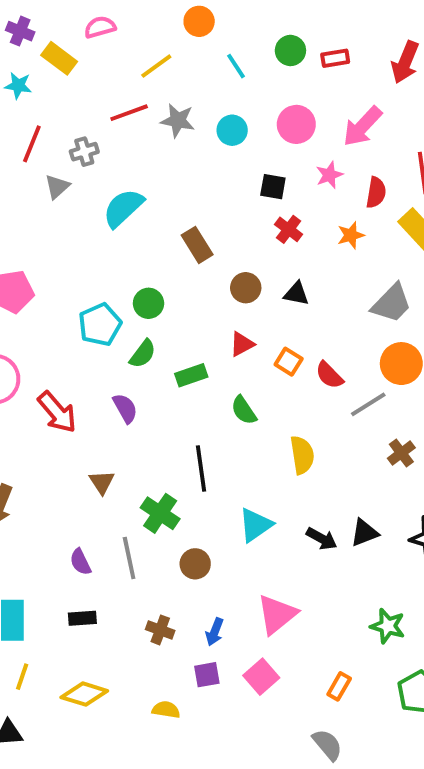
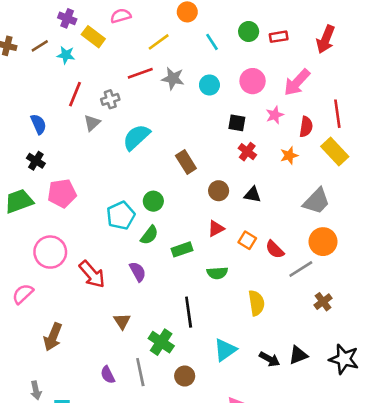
green semicircle: (244, 410) -> (217, 273), turned -60

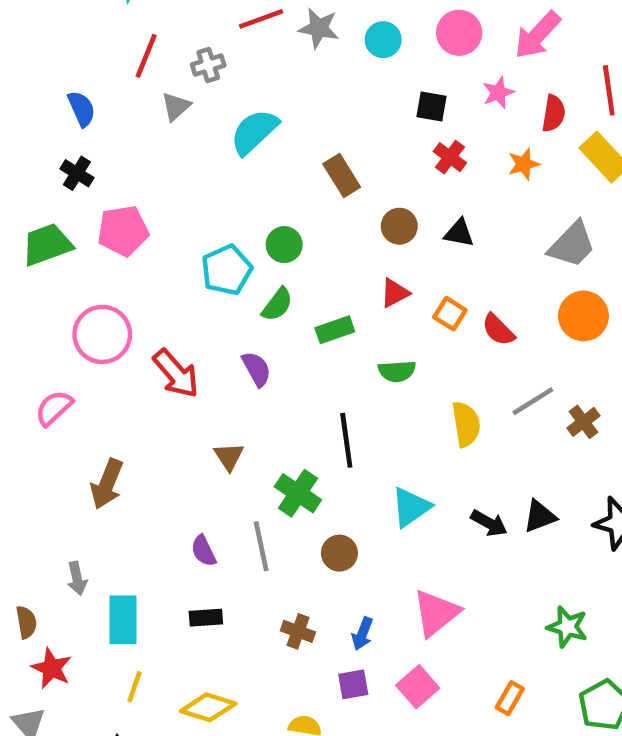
gray line: (301, 269) -> (533, 401), moved

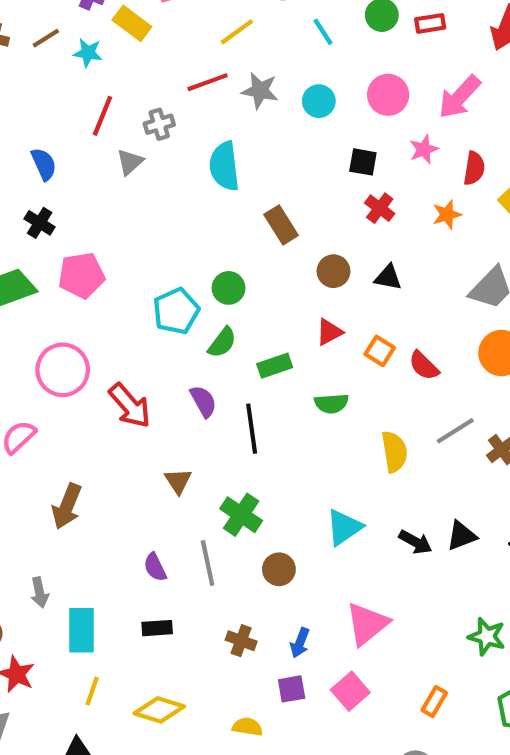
cyan semicircle: (254, 132) -> (224, 166), moved, turned -54
black line: (346, 440) -> (252, 429), moved

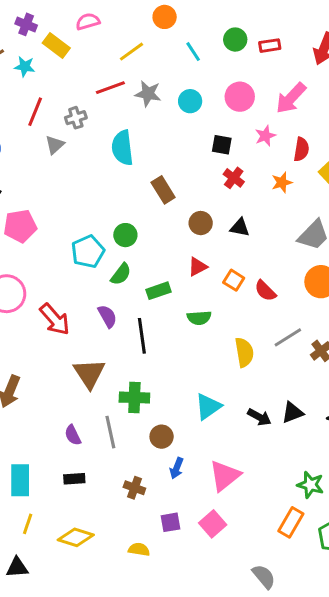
brown triangle: (178, 481) -> (89, 373), size x1.6
green cross: (241, 515) -> (134, 398), turned -32
blue arrow: (300, 643) -> (177, 468), moved
orange rectangle: (434, 702) -> (291, 522), moved, size x1.4

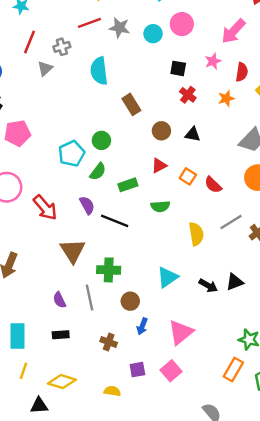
pink circle: (240, 97) -> (182, 24), moved
black line: (142, 336) -> (115, 221), turned -60
black triangle: (17, 567) -> (39, 406), moved

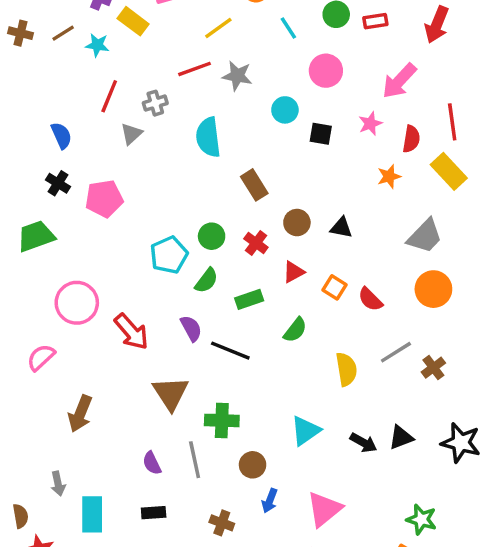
cyan circle: (153, 34) -> (285, 110), moved
red cross: (188, 95) -> (256, 243), moved
pink pentagon: (17, 133) -> (104, 199), moved
green semicircle: (160, 206) -> (295, 330), turned -48

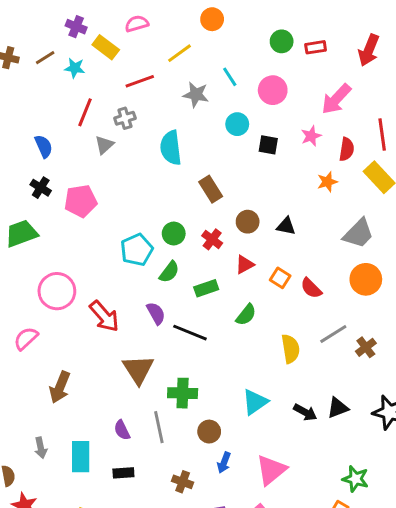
cyan line: (288, 28) -> (230, 77), moved
red line: (195, 69) -> (140, 81), moved
cyan rectangle: (92, 514) -> (81, 457), moved

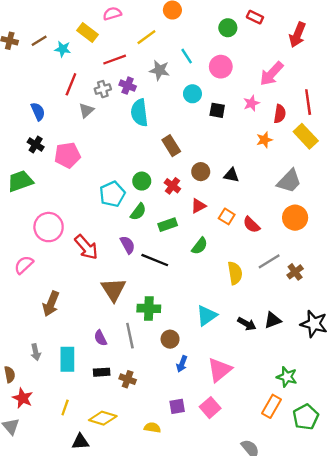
purple cross: (76, 27) -> (128, 86), moved
red rectangle: (316, 47) -> (255, 17), moved, turned 35
brown cross: (183, 482) -> (128, 379), moved

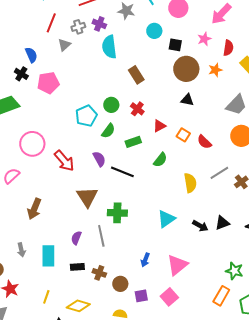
blue semicircle: (38, 111) -> (31, 55), moved
brown circle: (201, 172) -> (186, 69), moved, size x1.6
purple semicircle: (100, 338) -> (76, 238), turned 48
brown circle: (170, 339) -> (120, 284), moved

